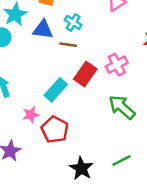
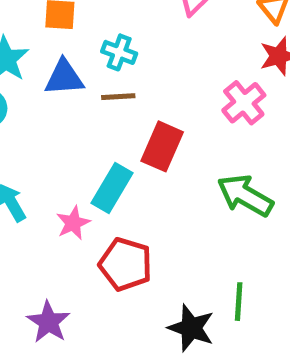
pink cross: (117, 65) -> (244, 103), moved
pink star: (31, 115) -> (73, 223), moved
green line: (122, 161) -> (239, 302), moved, turned -48

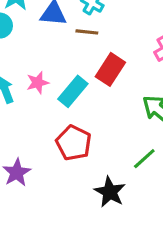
pink star: (73, 223) -> (38, 83), moved
green line: (239, 302) -> (144, 159), moved, turned 35

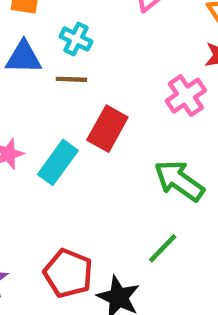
red pentagon: (74, 143) -> (68, 273), moved

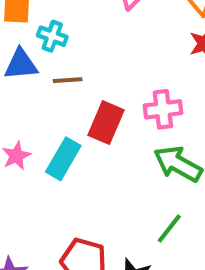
cyan cross: (76, 39) -> (52, 36), moved
pink cross: (186, 96) -> (163, 109), moved, turned 33

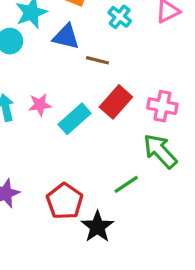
cyan cross: (52, 36) -> (120, 17), moved
green line: (169, 229) -> (126, 184), moved

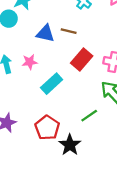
blue triangle: (66, 37) -> (45, 33), moved
cyan rectangle: (75, 119) -> (52, 84), moved

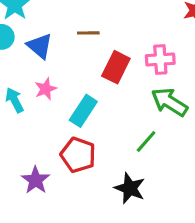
blue triangle: (45, 33) -> (40, 46), moved, turned 42
red pentagon: (47, 128) -> (78, 155), moved

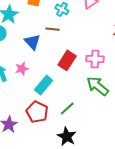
brown line: (88, 33) -> (53, 29), moved
blue triangle: (40, 46) -> (32, 42), moved
green line: (146, 142) -> (67, 108), moved

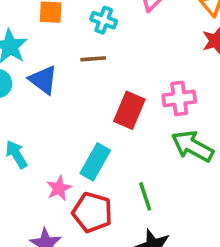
blue triangle: (32, 42) -> (43, 80), moved
pink star: (22, 69) -> (59, 188), moved
green line: (67, 108) -> (145, 196), turned -56

